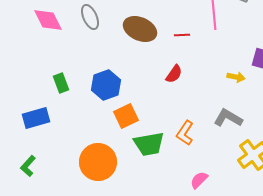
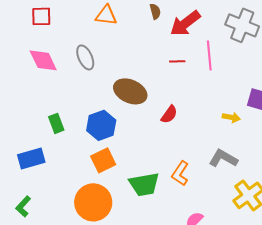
brown ellipse: (140, 29) -> (130, 91), moved
red line: (182, 35) -> (177, 61), moved
orange square: (126, 116) -> (103, 160), moved

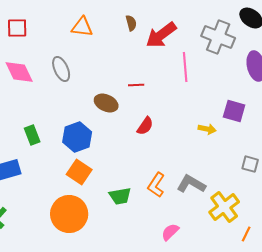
red line: (177, 61) -> (136, 85), moved
brown ellipse: (130, 91) -> (106, 103), size x0.7
gray L-shape: (223, 158) -> (191, 184), moved
orange square: (103, 160) -> (79, 172), turned -30
green trapezoid: (144, 184) -> (120, 196), size x0.7

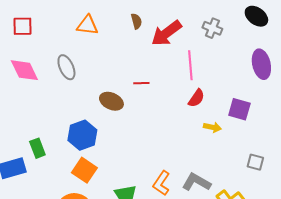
gray cross: (218, 37) -> (212, 28), moved, size x0.6
red semicircle: (145, 126) -> (196, 98), moved
green rectangle: (32, 135) -> (37, 148), moved

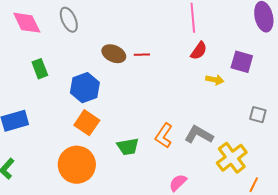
red line: (141, 83) -> (142, 55), moved
green rectangle: (37, 148) -> (40, 69), moved

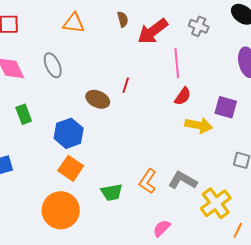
red line: (142, 55) -> (126, 85), moved, turned -70
yellow arrow: (215, 80) -> (199, 125), size x1.5

